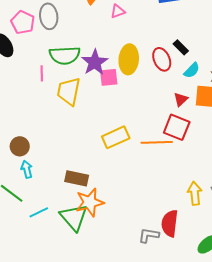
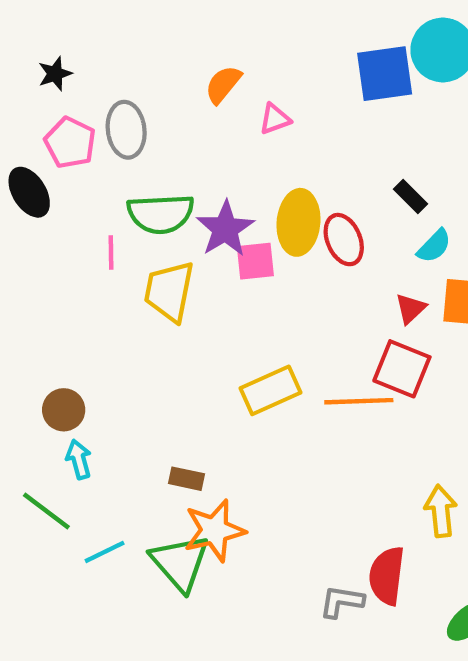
red ellipse: (162, 59) -> (344, 240), moved
brown rectangle: (77, 178) -> (186, 479), size x0.7

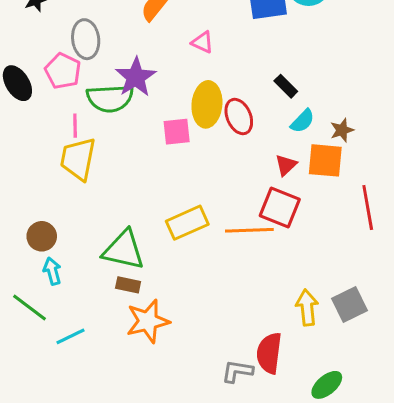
pink triangle: (275, 119) -> (202, 42), moved, turned 45
pink pentagon: (70, 143) -> (63, 71), moved
purple star: (225, 229) -> (136, 77), moved
yellow trapezoid: (169, 291) -> (78, 159), moved
green triangle: (180, 563) -> (124, 250), moved, turned -36

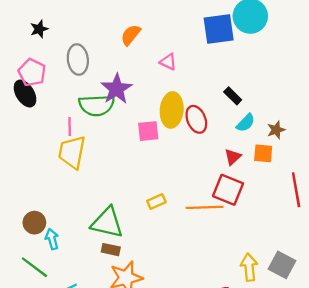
pink pentagon: (63, 71) -> (32, 72), moved
orange square: (325, 160) -> (263, 153), size x0.7
yellow rectangle: (187, 223) -> (156, 201), size x0.6
brown circle: (42, 236) -> (34, 223), moved
gray square: (350, 305) -> (282, 265), turned -36

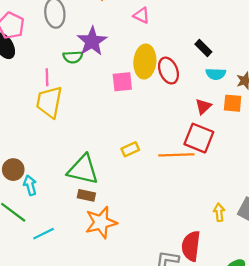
green semicircle: (97, 105) -> (73, 57), size x0.6
cyan semicircle: (246, 123) -> (216, 74), turned 48
yellow arrow: (249, 267) -> (219, 212), size x0.7

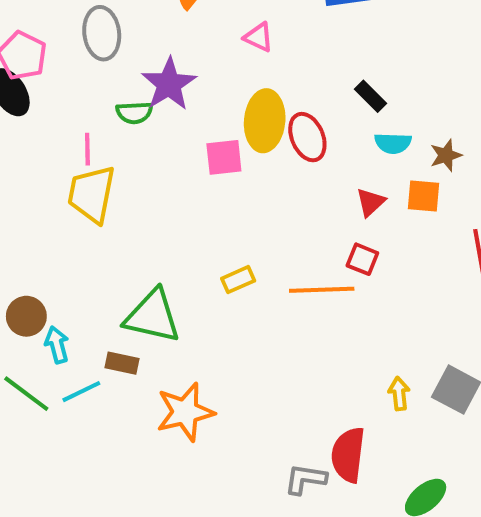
red square: (199, 138) -> (362, 259), size x0.6
brown rectangle: (86, 195) -> (122, 363), moved
cyan line: (44, 234) -> (81, 392), moved

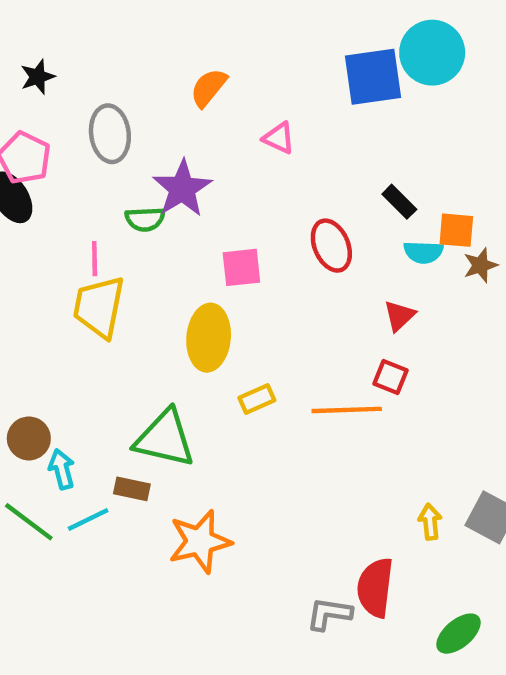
yellow ellipse: (265, 121) -> (209, 338), moved
orange square: (423, 196) -> (456, 230), moved

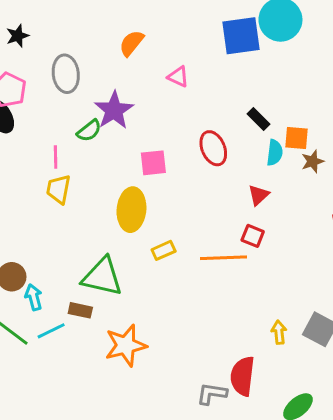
green semicircle: (145, 219) -> (89, 131), turned -35
cyan semicircle: (423, 252) -> (275, 153), turned -85
yellow trapezoid: (99, 307) -> (58, 189), size x0.7

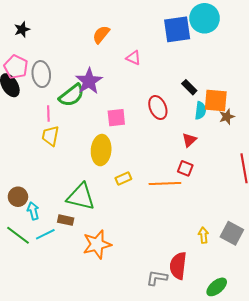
gray ellipse: (66, 74) -> (41, 74), moved
green semicircle: (89, 131) -> (72, 95), size x1.5
orange square: (297, 138) -> (216, 100), size x1.4

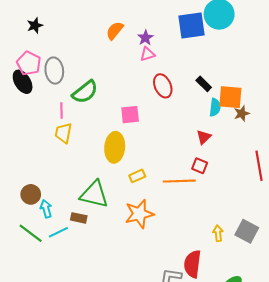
pink triangle: (134, 58) -> (147, 54), turned -42
purple star: (89, 81) -> (145, 38), moved, size x0.6
red ellipse: (158, 108) -> (163, 86), moved
orange star: (97, 244) -> (139, 214), moved

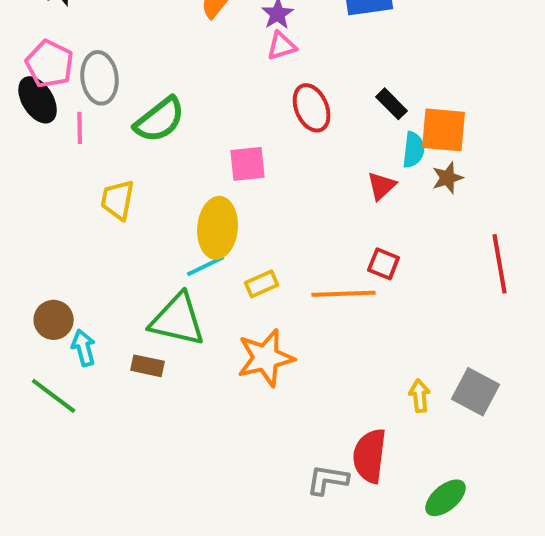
pink line: (61, 110) -> (80, 128), moved
brown star: (242, 114) -> (448, 178), moved
red triangle: (204, 137) -> (382, 186), moved
cyan line: (58, 232) -> (206, 266), moved

